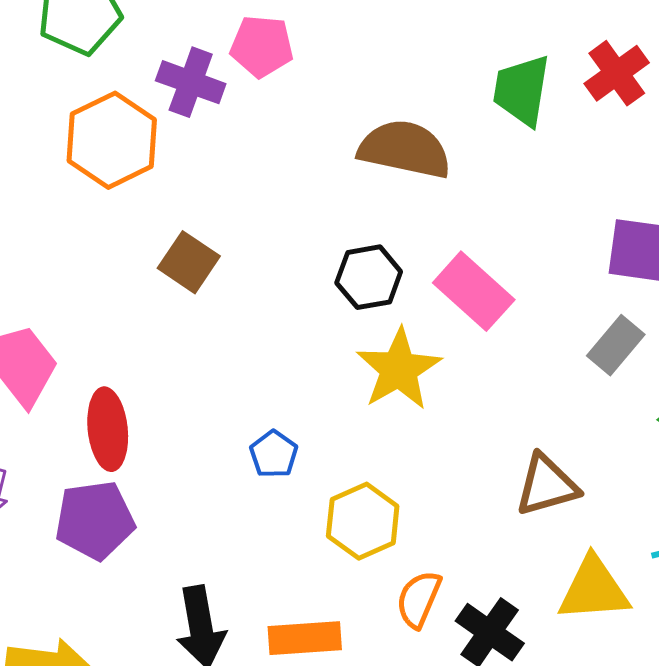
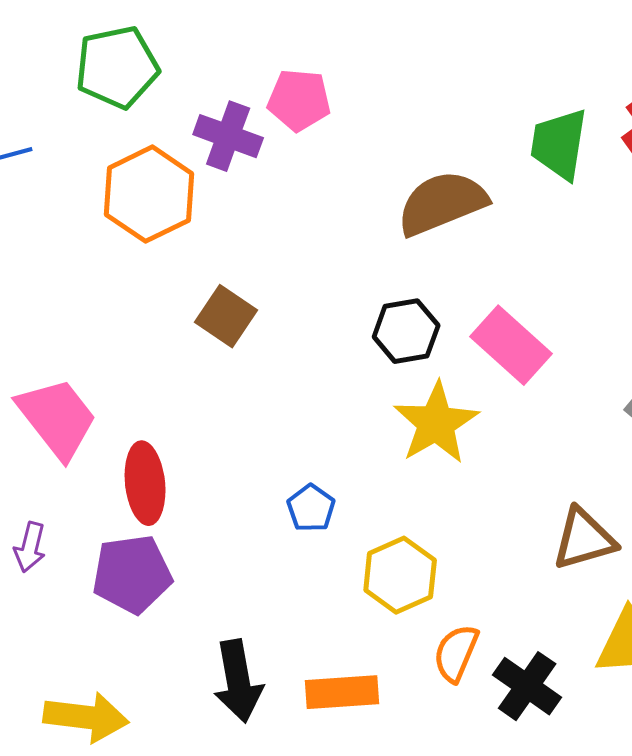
brown semicircle: (405, 149) -> (442, 203), turned -34

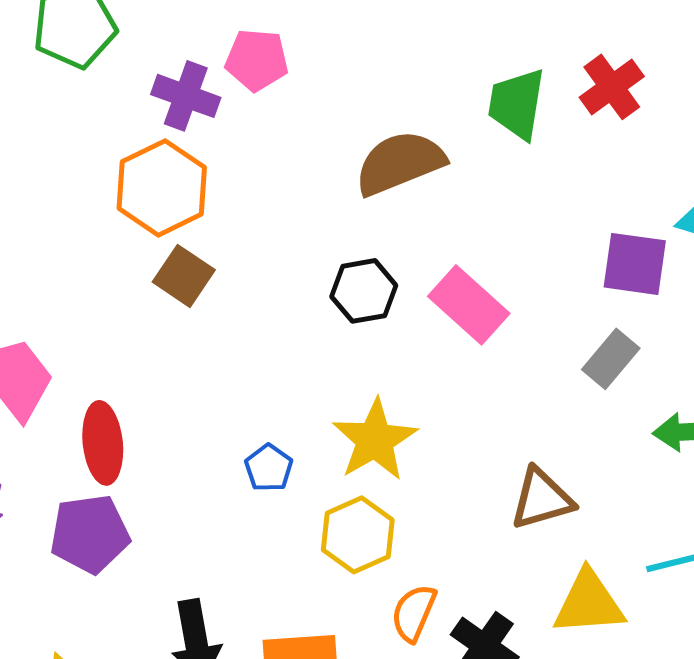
orange hexagon: (149, 194) -> (162, 188), moved
yellow star: (436, 423) -> (375, 440), moved

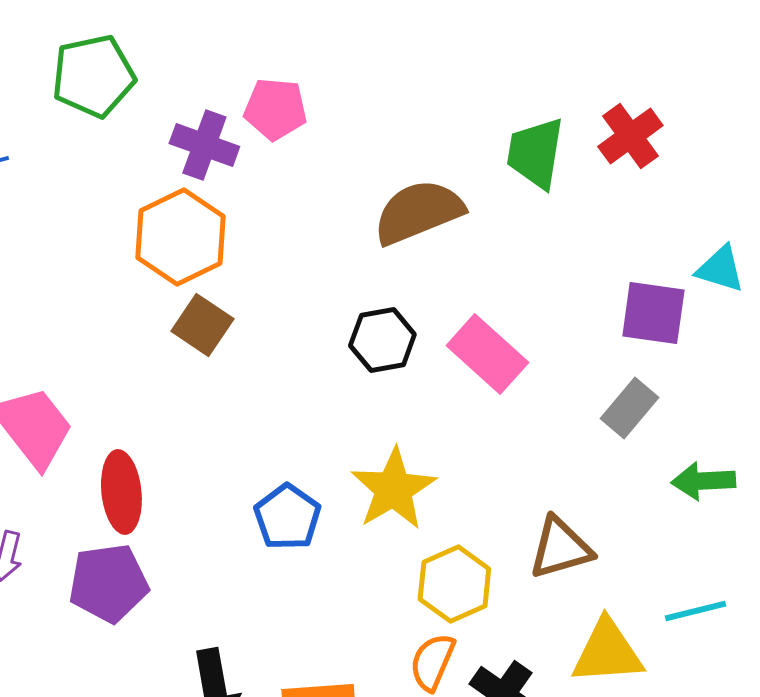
blue pentagon: (269, 468) -> (287, 517), size x1.4
yellow hexagon: (358, 535) -> (454, 584), moved

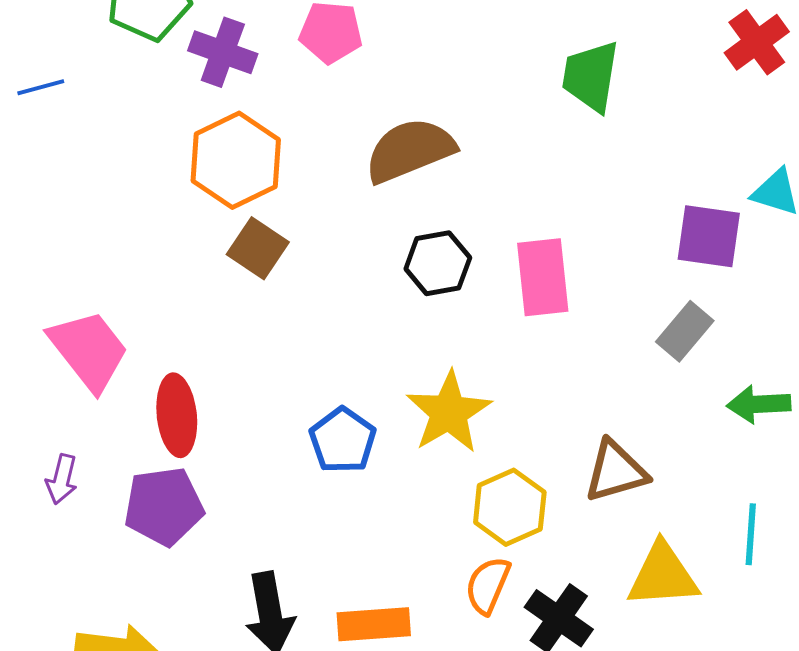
red cross: (630, 136) -> (757, 42), moved
purple cross: (204, 145) -> (223, 52), moved
brown semicircle: (418, 212) -> (410, 150), moved
pink rectangle: (487, 354) -> (543, 277), turned 42
cyan line: (695, 611) -> (751, 534), turned -72

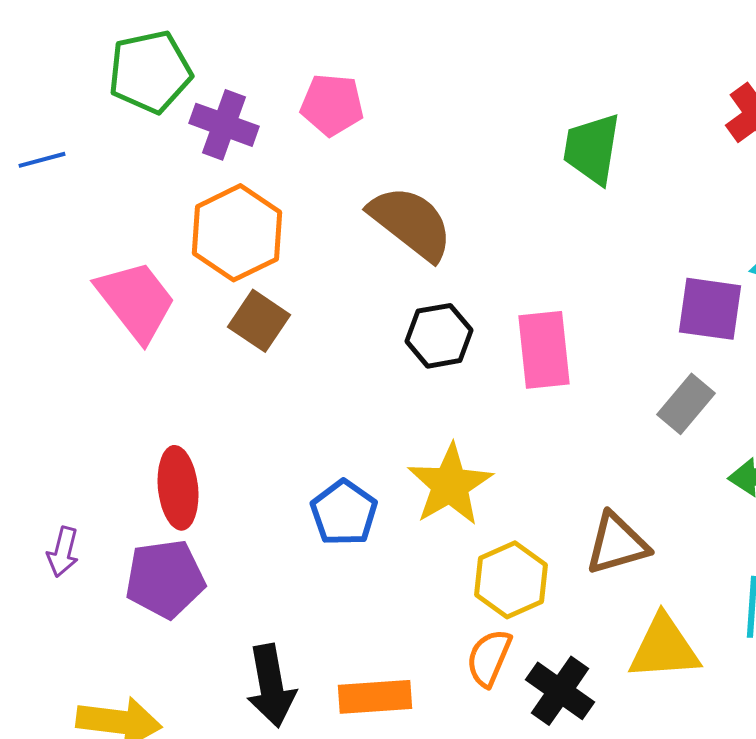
brown semicircle: (410, 150) -> (411, 223), turned 60
pink trapezoid: (89, 350) -> (136, 301), moved

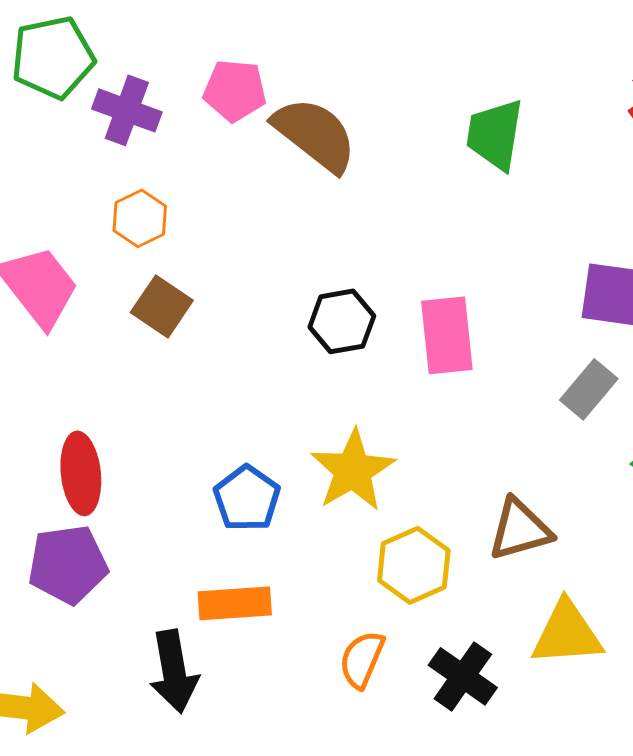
brown semicircle: (411, 223) -> (315, 134), moved
orange hexagon: (237, 233) -> (140, 218), size x0.6
orange semicircle: (489, 658) -> (362, 659), moved
orange rectangle: (375, 697) -> (235, 603), moved

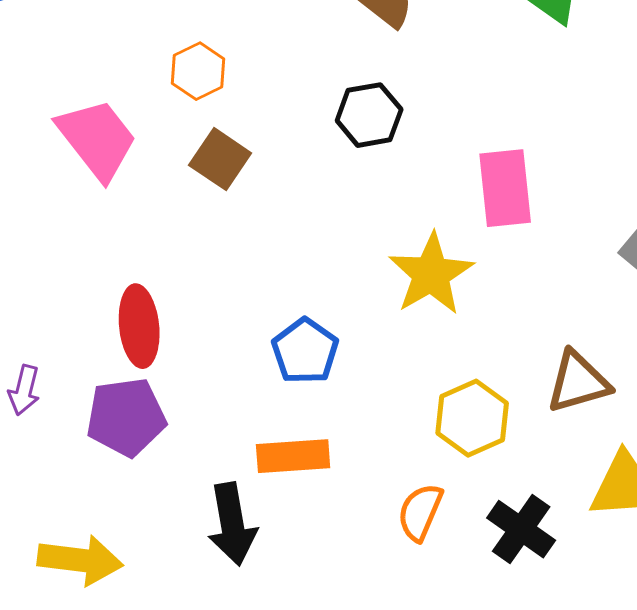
black hexagon: (342, 321) -> (369, 115), moved
yellow star: (353, 470) -> (431, 274), moved

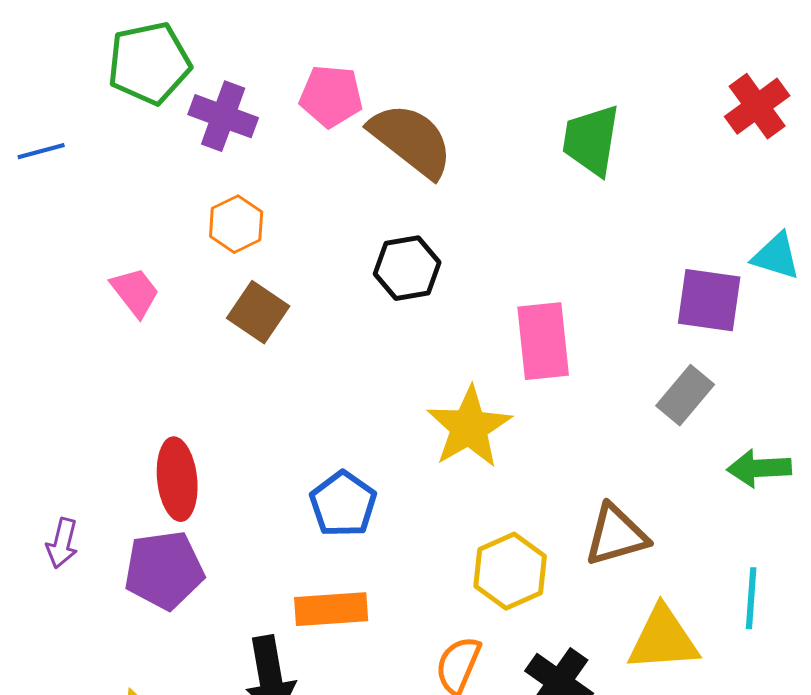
pink trapezoid: (97, 139) -> (135, 292), size x0.6

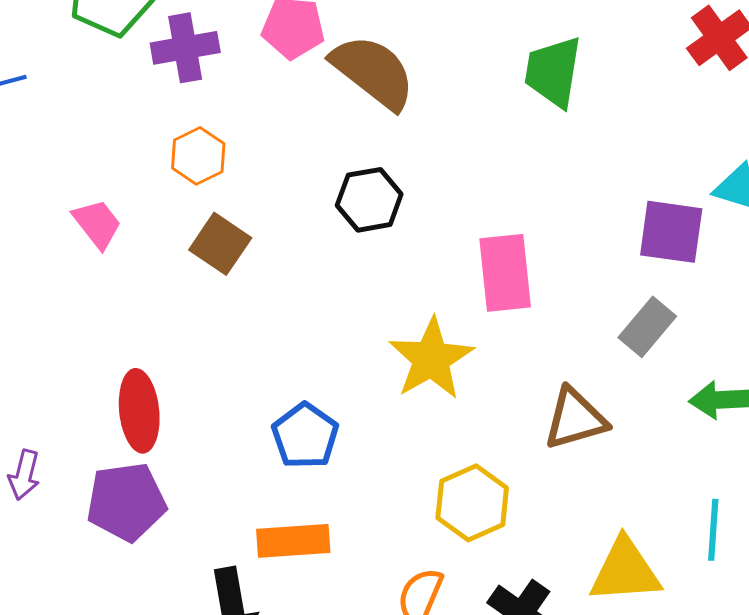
purple cross: (223, 116) -> (185, 48), turned -30
brown triangle: (616, 535) -> (575, 419), moved

